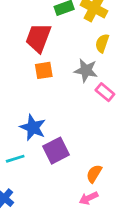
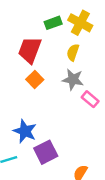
yellow semicircle: (102, 43) -> (73, 52), moved
orange square: (44, 70) -> (35, 79), turned -35

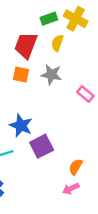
yellow semicircle: (73, 52) -> (57, 43), moved
orange square: (35, 79) -> (21, 75), moved, turned -35
gray star: (73, 79) -> (51, 75), moved

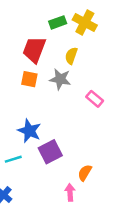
yellow semicircle: (57, 43) -> (71, 56), moved
pink arrow: (71, 189) -> (70, 192), moved, turned 112

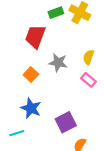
yellow semicircle: (71, 56) -> (88, 57), moved
orange square: (29, 79) -> (31, 75), moved, turned 32
purple square: (50, 152) -> (66, 122), moved

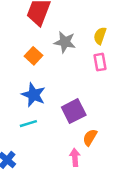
pink rectangle: (88, 80) -> (100, 62), turned 40
cyan line: (17, 133) -> (28, 124), moved

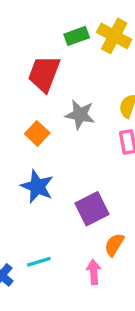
cyan line: (28, 124) -> (39, 262), moved

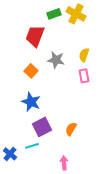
purple square: (92, 209) -> (42, 127), moved
orange semicircle: (114, 245) -> (71, 129), moved
pink arrow: (94, 272) -> (64, 163), moved

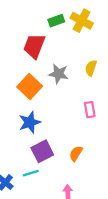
orange square: (31, 71) -> (30, 86), size x1.5
pink rectangle: (84, 76) -> (90, 110), moved
blue star: (31, 102) -> (30, 122), turned 30

